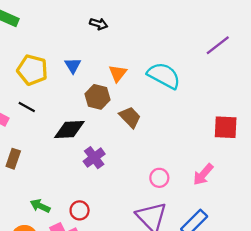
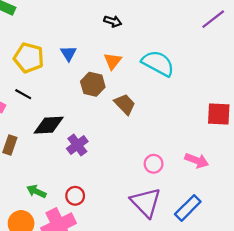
black arrow: (99, 24) -> (113, 21), moved
purple line: (218, 45) -> (213, 19), moved
black diamond: (69, 129) -> (49, 125), moved
purple cross: (94, 158) -> (77, 145), moved
pink arrow: (203, 174) -> (197, 160), turned -110

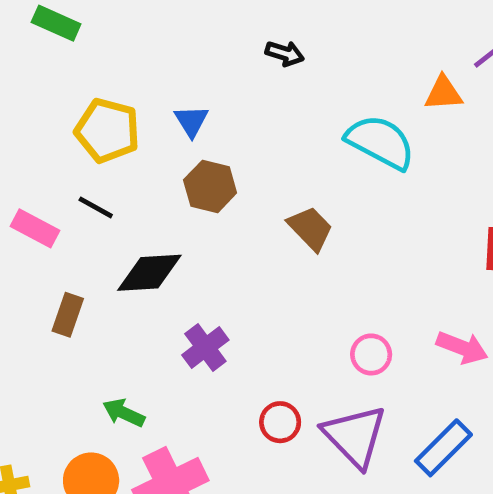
orange triangle: (113, 61) -> (443, 93), moved, turned 48
brown hexagon: (93, 84) -> (210, 186), moved
purple cross: (77, 145) -> (205, 347), moved
red circle: (75, 196) -> (280, 422), moved

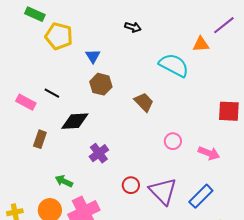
yellow pentagon: (107, 130) -> (59, 36), moved
pink circle: (371, 354) -> (173, 141), moved

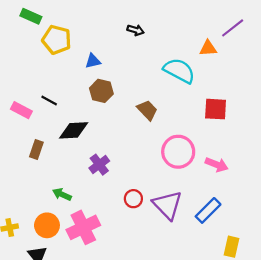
blue triangle: (93, 56) -> (93, 61), turned 49
red square: (229, 111) -> (216, 109), moved
pink circle: (173, 141) -> (178, 152), size x1.8

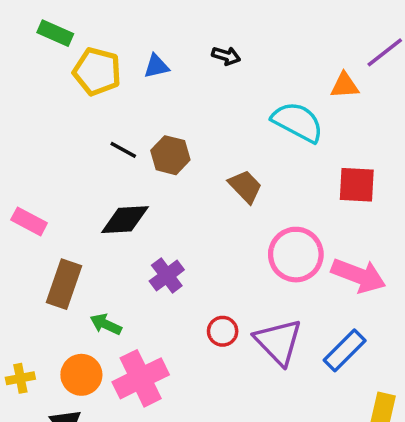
blue triangle: (93, 61) -> (156, 66), moved
black line: (49, 101) -> (123, 150), moved
pink rectangle: (21, 110) -> (29, 221), moved
brown rectangle: (36, 150) -> (64, 284), moved, size x1.5
pink arrow: (217, 165) -> (359, 275), size x1.4

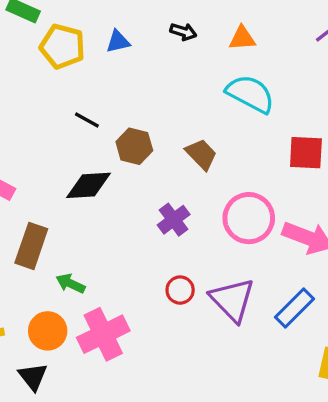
orange triangle: (345, 85) -> (242, 38), moved
brown hexagon: (170, 155) -> (134, 146), moved
purple cross: (167, 275) -> (174, 220), moved

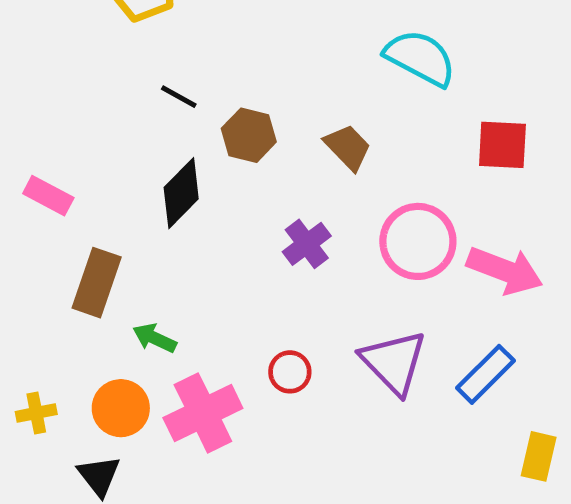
black diamond: (89, 185) -> (181, 193), turned -42
red circle: (180, 290) -> (290, 372), moved

